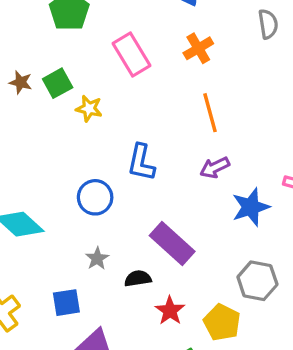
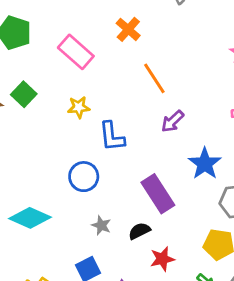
yellow star: (89, 109) -> (79, 107), moved
blue star: (251, 207) -> (205, 164), moved
purple rectangle: (172, 243) -> (158, 194), turned 33
red star: (170, 311) -> (162, 259), moved, turned -30

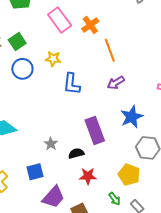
orange cross: (128, 29) -> (90, 25), moved
blue circle: (84, 177) -> (22, 69), moved

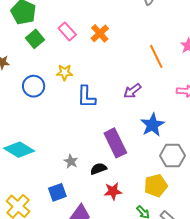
pink rectangle: (60, 20) -> (67, 31), size x0.7
green square: (17, 41) -> (35, 39), moved
orange line: (110, 50) -> (156, 56), moved
yellow pentagon: (129, 175) -> (156, 186), turned -30

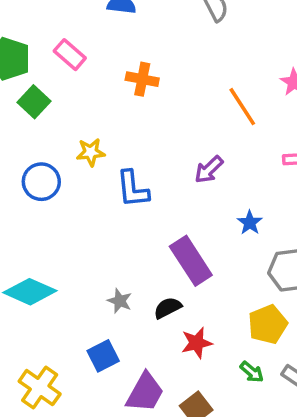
pink rectangle: (67, 31) -> (70, 55), moved
orange cross: (100, 33) -> (142, 79), turned -30
blue star: (152, 125) -> (250, 223), size x0.6

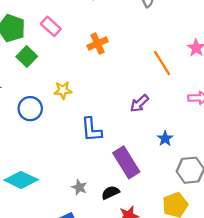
orange cross: (142, 79) -> (97, 44), turned -36
blue L-shape: (133, 189) -> (91, 130), moved

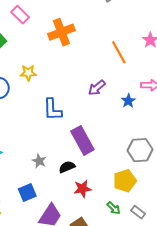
orange cross: (97, 44) -> (61, 32), size x1.4
blue star: (165, 139) -> (128, 101), moved

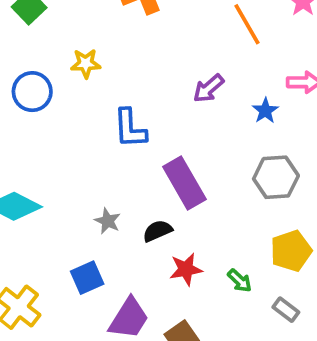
gray hexagon: (140, 150) -> (276, 177), moved
yellow pentagon: (125, 181) -> (291, 251), moved
green arrow: (114, 208) -> (240, 281), moved

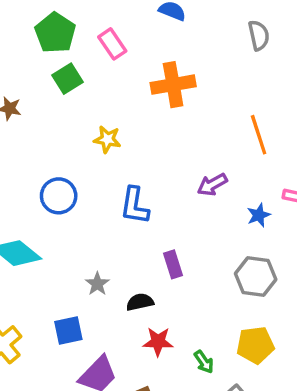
blue circle: (32, 92) -> (59, 196), moved
purple rectangle: (184, 183) -> (173, 264), size x0.6

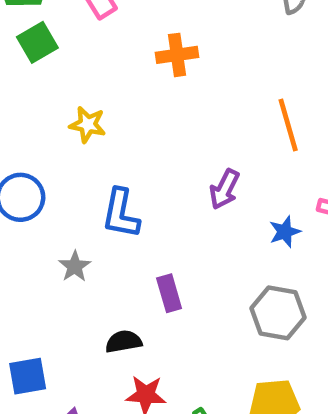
orange cross: (173, 85) -> (177, 55), size x0.7
purple arrow: (212, 185) -> (225, 189), turned -36
gray star: (97, 284) -> (75, 266), moved

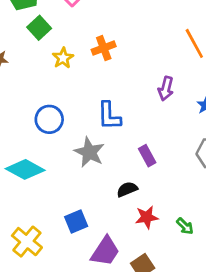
orange cross: (177, 55) -> (104, 48), moved
yellow star: (88, 125) -> (63, 58), moved, turned -30
gray star: (75, 266) -> (89, 152), size x1.6

